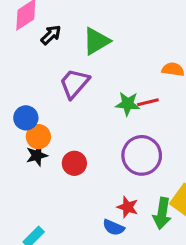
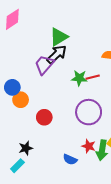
black arrow: (51, 35) -> (57, 54), moved, size x1.5
black star: (37, 155) -> (26, 148), moved
red star: (128, 207) -> (89, 146), moved

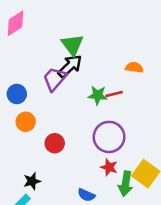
green triangle: (59, 37) -> (72, 45), turned -36
blue circle: (12, 87) -> (17, 94), moved
red star: (89, 146) -> (109, 167), moved

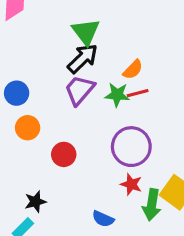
orange semicircle: (134, 67) -> (133, 70), moved, turned 126
purple trapezoid: (55, 79) -> (79, 90), moved

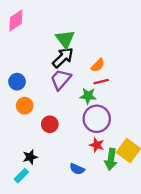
green star: (117, 95) -> (88, 96), moved

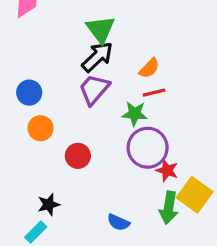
red star: (97, 145) -> (167, 170), moved

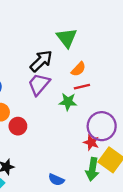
green triangle: (101, 29) -> (67, 38), moved
purple circle: (148, 148) -> (102, 126), moved
red circle: (78, 156) -> (18, 126), moved

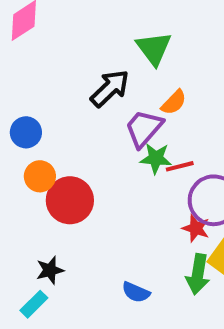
purple trapezoid: (39, 84) -> (144, 128), moved
red line: (82, 87) -> (180, 166), moved
red circle: (18, 126) -> (70, 200), size x1.5

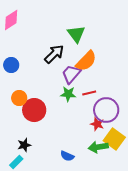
orange semicircle: (174, 102) -> (86, 61), size x1.6
blue circle: (26, 132) -> (11, 65), moved
green star: (156, 158) -> (68, 94), moved
green arrow: (198, 274) -> (98, 147), turned 72

